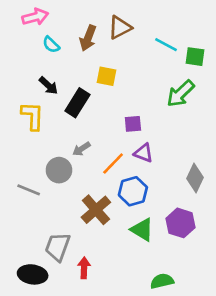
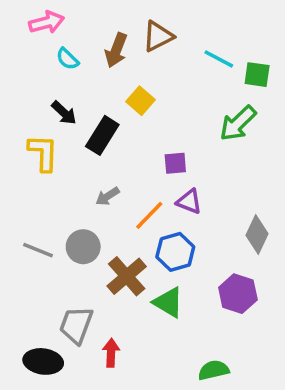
yellow square: (107, 76) -> (141, 101), turned 30
gray circle: (59, 170) -> (83, 247), moved
green triangle: (142, 230) -> (168, 302), moved

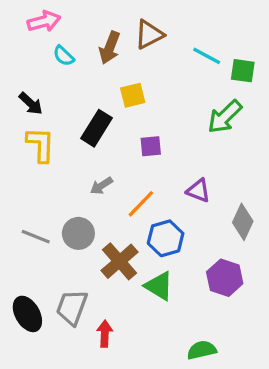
yellow square: (141, 101) -> (133, 95), turned 35
black arrow: (64, 113) -> (31, 104), moved
purple square: (175, 163) -> (151, 146), moved
purple triangle: (189, 202) -> (198, 191), moved
black ellipse: (43, 361) -> (27, 314), moved, turned 52

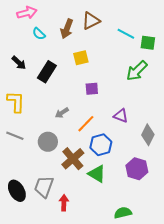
black rectangle: (96, 128) -> (47, 72), moved
yellow L-shape: (41, 145) -> (16, 102), moved
gray line: (36, 237) -> (15, 136), moved

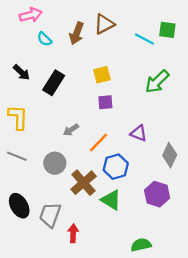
green square: (148, 43) -> (167, 30), moved
yellow square: (81, 58) -> (102, 75), moved
black ellipse: (17, 191) -> (19, 206), moved

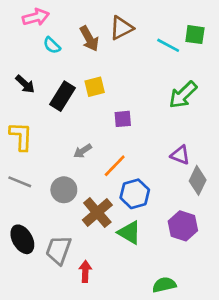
brown arrow: (77, 33) -> (89, 39), turned -50
yellow square: (102, 75) -> (95, 87), moved
purple triangle: (139, 133) -> (180, 155), moved

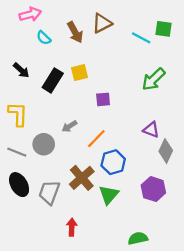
gray circle: (64, 190) -> (44, 144), moved
green triangle: (129, 233) -> (109, 195), turned 40
black ellipse: (22, 239) -> (19, 185), moved
gray trapezoid: (58, 250) -> (49, 192), moved

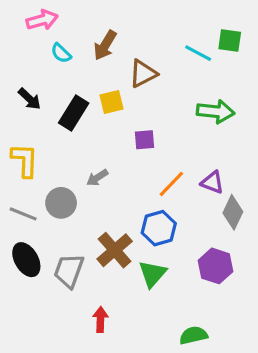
brown triangle: (102, 23) -> (143, 74), moved
brown arrow: (75, 32) -> (105, 45), turned 60
green arrow: (153, 79) -> (215, 111), turned -130
orange line: (96, 139) -> (171, 184), moved

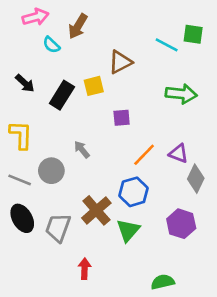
brown arrow: (105, 45) -> (78, 26), moved
gray arrow: (97, 178) -> (82, 149), turned 84

